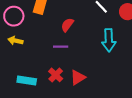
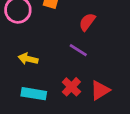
yellow arrow: (15, 41) -> (28, 59), moved
purple line: (61, 47) -> (78, 50), turned 32

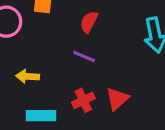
red cross: (71, 87) -> (83, 100), turned 30

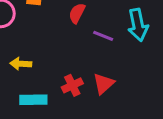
purple line: (84, 56) -> (103, 36), moved

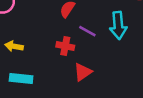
red cross: (72, 85) -> (65, 46), moved, turned 30

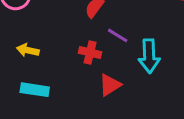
cyan arrow: (118, 25) -> (149, 56), moved

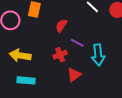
yellow arrow: (28, 50) -> (20, 55), size x1.5
red cross: (90, 52) -> (60, 55), turned -32

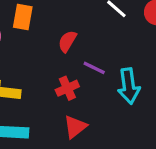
red triangle: (74, 75) -> (75, 127), moved

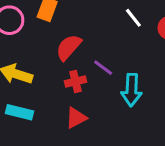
red semicircle: (67, 41) -> (69, 47), moved, size x1.4

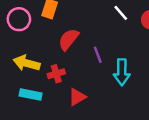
purple line: (103, 68) -> (98, 55), turned 35
red cross: (75, 81) -> (56, 74), moved

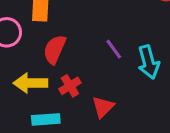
red semicircle: (69, 39) -> (55, 49), moved

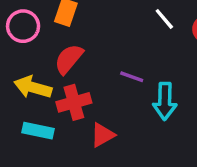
purple line: (114, 49) -> (132, 77), turned -50
red cross: (70, 86) -> (74, 102), size x1.4

